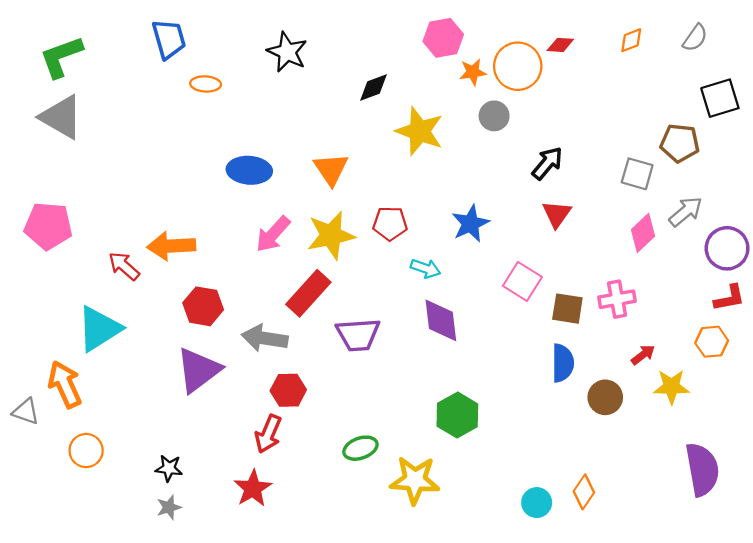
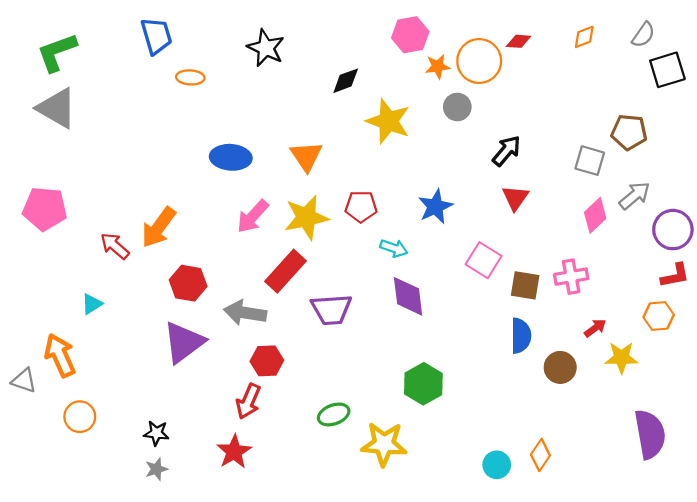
black square: (720, 98) -> (667, 70), moved
orange arrow: (171, 246) -> (159, 227), turned -51
cyan triangle: (99, 329) -> (92, 304), size x0.5

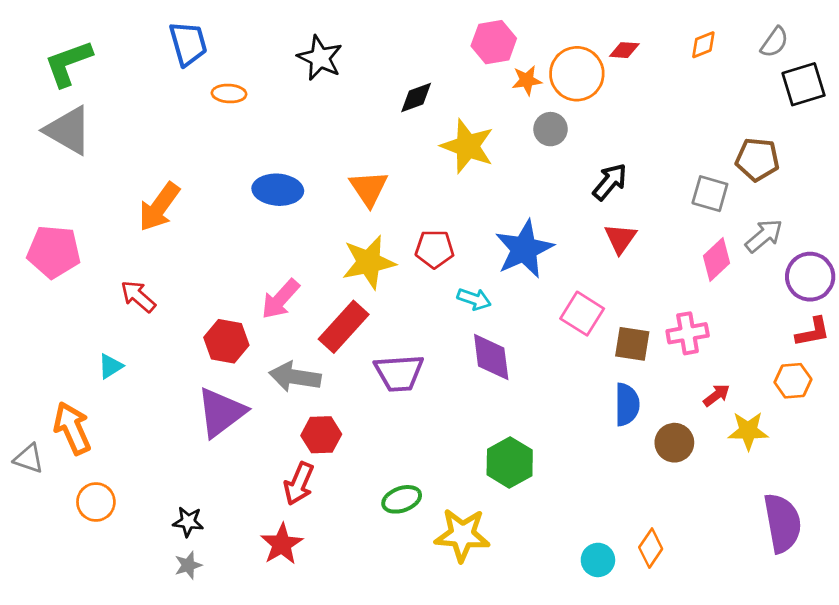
blue star: (435, 207) -> (524, 249), size x1.4
pink arrow: (253, 216) -> (280, 299), moved
orange arrow: (159, 227) -> (159, 207), moved

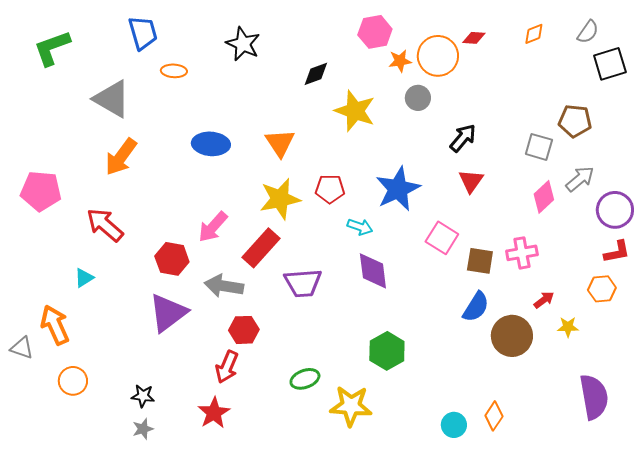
gray triangle: (68, 130) -> (112, 99), moved
red arrow: (138, 296) -> (105, 225), size x1.4
blue semicircle: (627, 404) -> (476, 307), turned 32
yellow star: (748, 431) -> (568, 327), size x0.7
brown circle: (674, 443) -> (512, 336), size x1.4

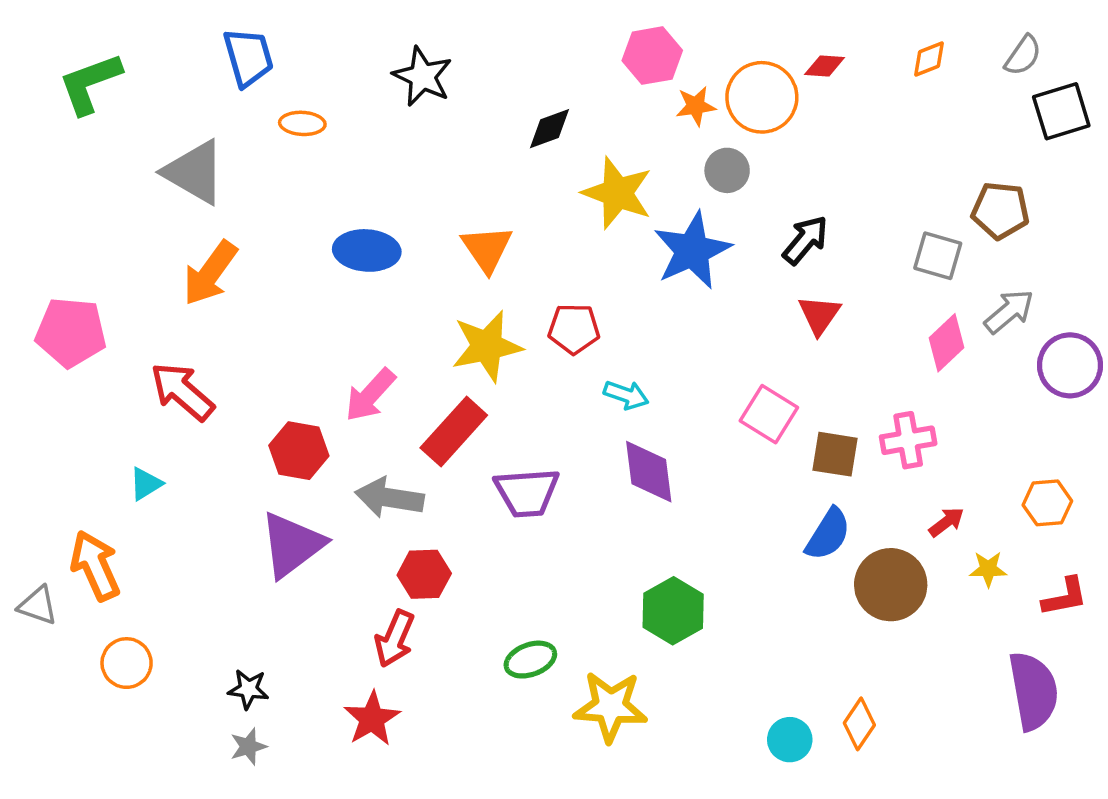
blue star: (398, 189) -> (692, 250), moved
red L-shape: (617, 252) -> (1065, 597), moved

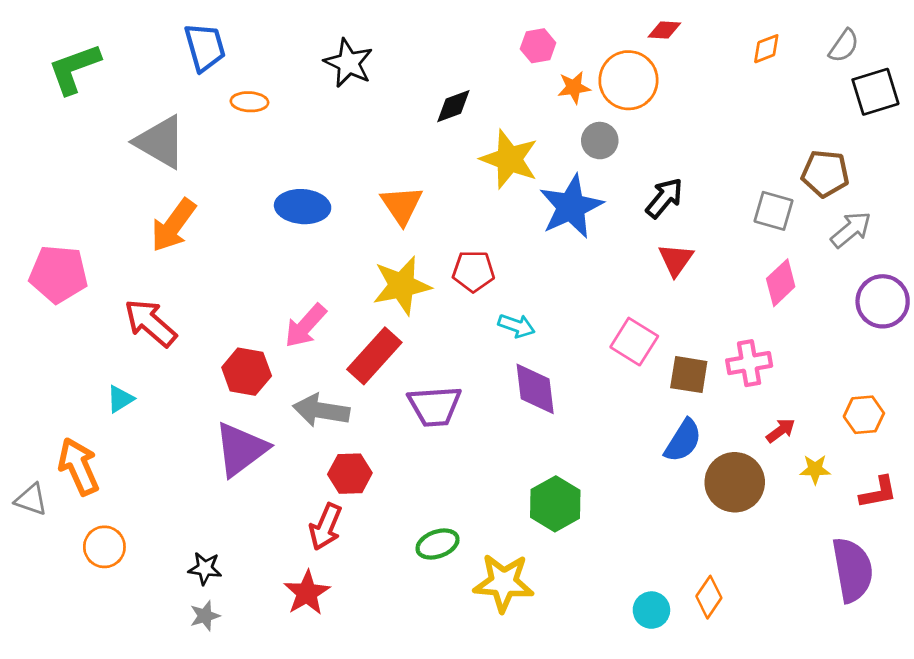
pink hexagon: (652, 56) -> (538, 46), size x0.7
red diamond: (825, 66) -> (664, 30), moved
gray arrow: (1009, 311) -> (851, 230), moved

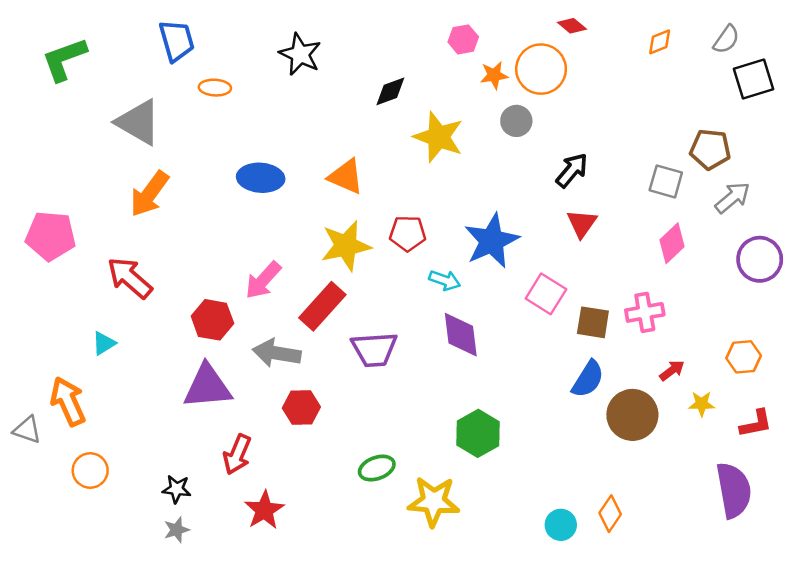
red diamond: (664, 30) -> (572, 26), turned 36
orange triangle: (402, 205) -> (346, 177), turned -33
blue star: (571, 207) -> (492, 241), moved
purple triangle: (241, 449) -> (208, 387), turned 32
red arrow: (326, 527) -> (237, 454), moved

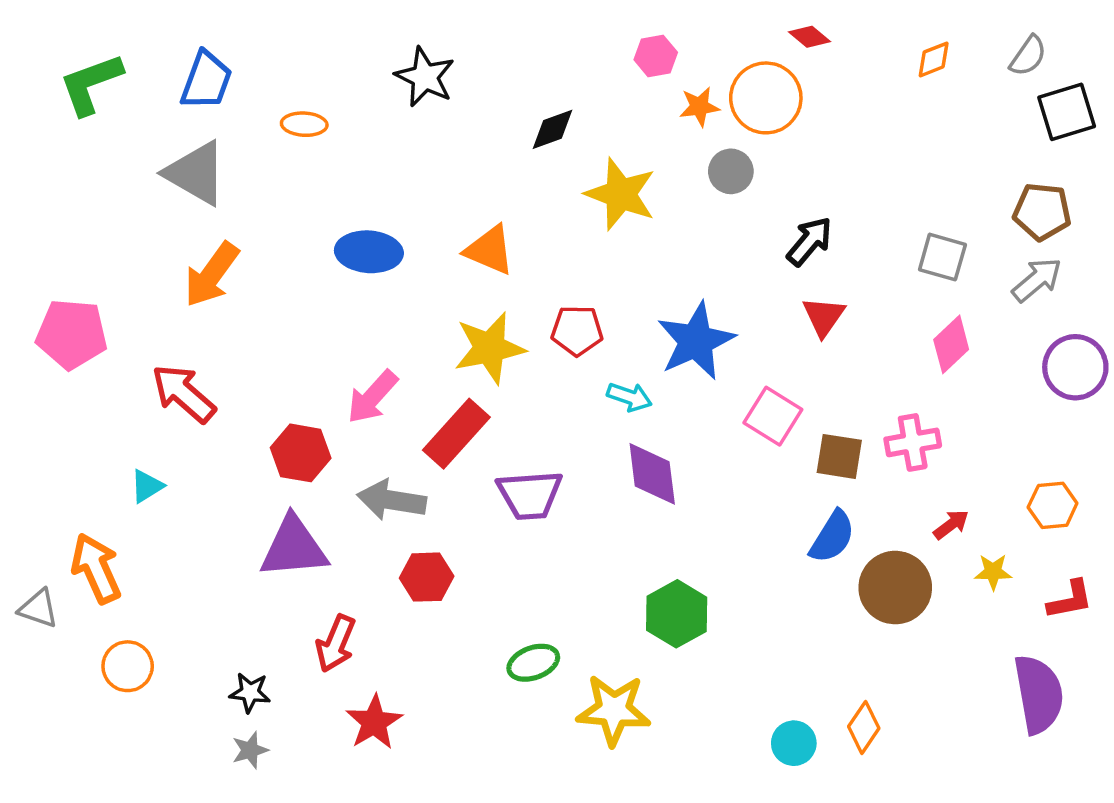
blue trapezoid: (177, 41) -> (206, 80), moved, turned 36
brown pentagon: (710, 149) -> (1042, 212), moved

